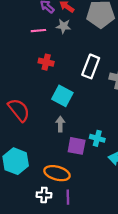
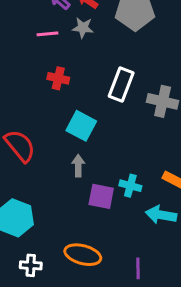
orange ellipse: (57, 173) -> (83, 255), moved
white cross: (44, 195) -> (31, 265), moved
purple line: (68, 197) -> (138, 268), moved

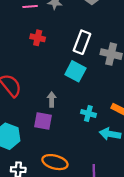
cyan square: (81, 126) -> (75, 71), moved
purple square: (101, 196) -> (43, 121), moved

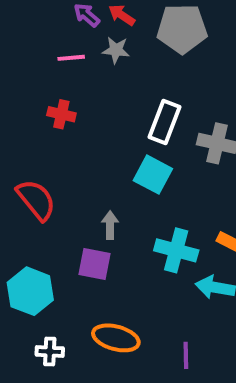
red cross: (38, 38) -> (61, 114), moved
cyan cross: (88, 113) -> (176, 250), size x1.5

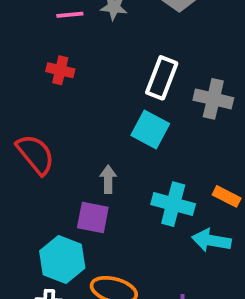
cyan hexagon: (30, 291) -> (62, 260), moved

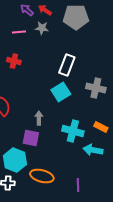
gray cross: (213, 99) -> (96, 88), moved
cyan square: (150, 129) -> (61, 92), turned 30

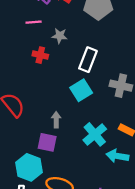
gray star: (42, 28) -> (60, 36), moved
red cross: (14, 61) -> (40, 55), moved
cyan cross: (73, 131) -> (95, 134), turned 35

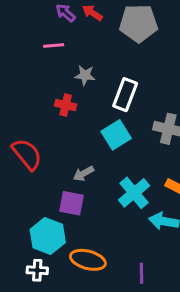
gray star: (60, 36) -> (85, 75), moved
red cross: (40, 55) -> (66, 105), moved
gray arrow: (56, 120) -> (83, 174), turned -119

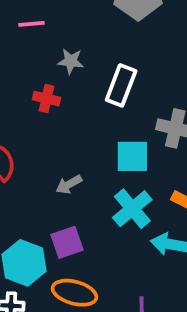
cyan square: (116, 135) -> (132, 156), moved, turned 32
purple square: (72, 203) -> (67, 242), moved, turned -30

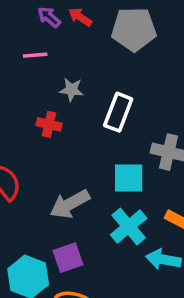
gray arrow: (69, 184) -> (70, 204), size x1.6

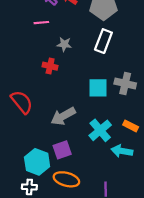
white rectangle: (118, 112) -> (103, 41), moved
cyan square: (129, 178) -> (98, 88), moved

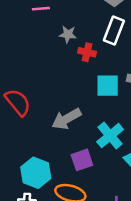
red cross: (50, 66) -> (87, 52), moved
purple square: (62, 150) -> (82, 160), moved

